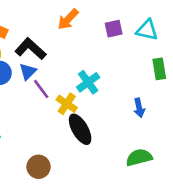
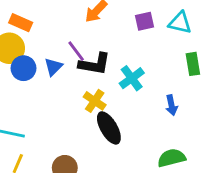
black L-shape: (30, 49) -> (95, 64), moved, turned 148
cyan cross: (88, 82) -> (132, 78), moved
purple line: (41, 89) -> (76, 51), moved

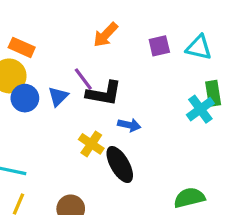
cyan cross: (132, 78) -> (200, 109), moved
yellow cross: (95, 101) -> (91, 144), moved
blue arrow: (172, 105) -> (129, 125), moved, turned -66

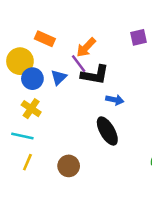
orange arrow: (106, 35) -> (86, 47), moved
orange rectangle: (22, 47) -> (45, 39), moved
yellow cross: (91, 144) -> (31, 109), moved

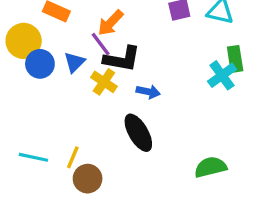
yellow cross: (31, 109) -> (104, 82), moved
cyan line: (22, 136) -> (33, 157), moved
yellow line: (27, 162) -> (73, 157), moved

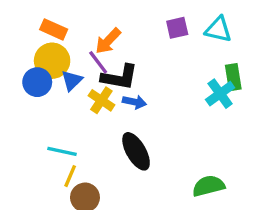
yellow circle: (24, 41) -> (52, 61), moved
blue arrow: (148, 92) -> (134, 102), moved
cyan line: (33, 157) -> (62, 151), moved

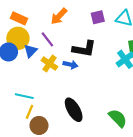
orange arrow: (108, 41) -> (59, 16), moved
black L-shape: (120, 77) -> (84, 49), moved
black ellipse: (136, 151) -> (74, 110), moved
green semicircle: (209, 186) -> (118, 118), turned 60

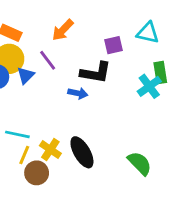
purple square: (98, 17) -> (114, 45), moved
yellow cross: (49, 64) -> (50, 150), moved

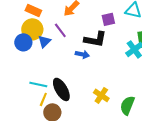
yellow cross: (50, 150) -> (101, 95), moved
black ellipse: (82, 152) -> (61, 89), moved
green semicircle: (140, 163) -> (127, 105), turned -114

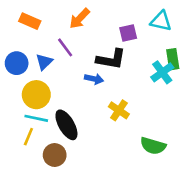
yellow circle: (32, 29) -> (36, 95), moved
yellow cross: (101, 95) -> (119, 110), moved
yellow line: (43, 99) -> (28, 137), moved
green semicircle: (127, 105) -> (153, 146), turned -96

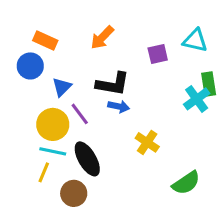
purple line: (65, 47) -> (80, 114), moved
black L-shape: (111, 59) -> (113, 84), moved
blue circle: (17, 63) -> (30, 66), moved
green semicircle: (153, 146) -> (186, 183), turned -50

